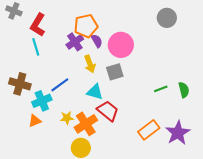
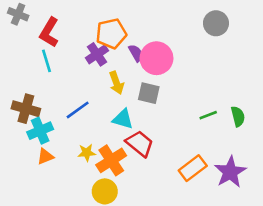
purple semicircle: (97, 41) -> (136, 53), moved
gray square: (115, 72) -> (149, 93), turned 30
cyan cross: (42, 101) -> (40, 131), moved

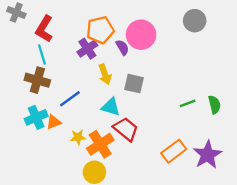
pink circle: (156, 58) -> (141, 35), moved
brown cross: (26, 109) -> (37, 80), moved
orange triangle: (45, 156) -> (54, 122), moved

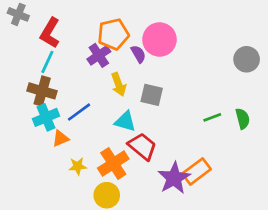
gray circle: (195, 21) -> (247, 59), moved
cyan line: (42, 54) -> (47, 62), turned 42
cyan cross: (36, 117) -> (46, 117), moved
yellow star: (78, 137) -> (78, 166), moved
purple star: (207, 155) -> (174, 178), moved

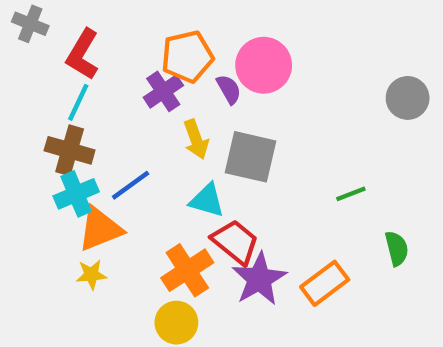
gray square: (152, 95) -> (251, 157), size x1.4
green semicircle: (243, 119) -> (397, 248), moved
orange triangle: (61, 138) -> (100, 229), size x1.6
yellow star: (78, 166) -> (91, 275), moved
purple star: (174, 178) -> (259, 279), moved

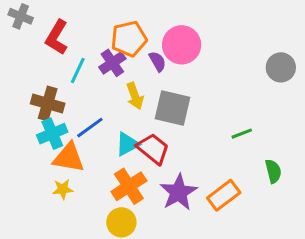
cyan line: (78, 102) -> (78, 70), moved
cyan triangle: (207, 200) -> (127, 144), moved, turned -44
orange triangle: (100, 229) -> (69, 158), turned 32
red trapezoid: (235, 242) -> (153, 149), moved

